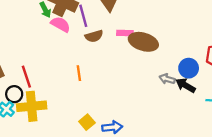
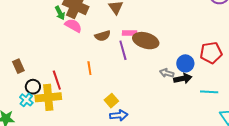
purple line: (83, 16) -> (123, 50), moved
red line: (26, 77) -> (57, 80), moved
black arrow: (186, 85) -> (183, 79), turned 138
yellow square: (87, 122) -> (111, 101), moved

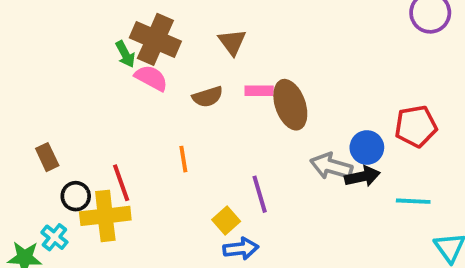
brown ellipse: (146, 41) -> (290, 105), turned 55
purple line: (123, 50) -> (260, 194), moved
gray arrow: (167, 73) -> (331, 166), size x1.5
cyan cross: (26, 100) -> (54, 237), moved

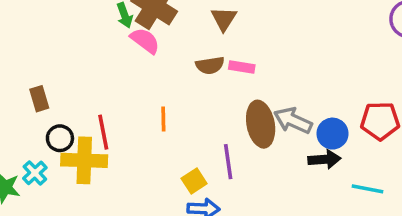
brown semicircle: (208, 97) -> (210, 65), moved
brown ellipse: (290, 105) -> (261, 124), moved
gray arrow: (331, 166) -> (293, 120), moved

